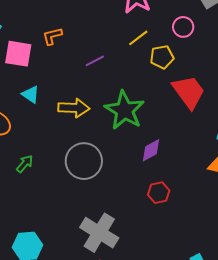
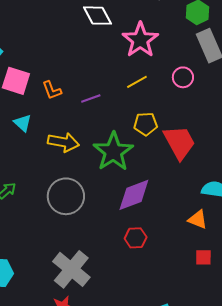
orange L-shape: (52, 36) -> (52, 90), moved, turned -105
yellow pentagon: (162, 57) -> (146, 124), moved
purple diamond: (151, 150) -> (134, 195), size x1.5

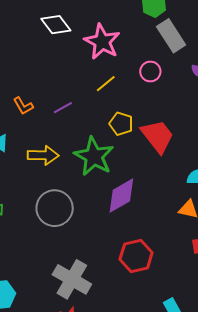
yellow pentagon: (146, 124) -> (121, 124), turned 30
red hexagon: (136, 238) -> (136, 256), moved, size x1.5

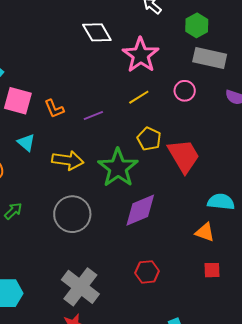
gray rectangle: (171, 36) -> (210, 58), turned -52
red hexagon: (136, 256) -> (147, 272), size x0.7

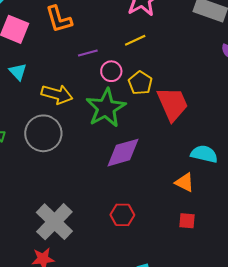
pink circle: (185, 91) -> (111, 71), moved
orange L-shape: (54, 109) -> (59, 19), moved, size x1.4
gray circle: (72, 214) -> (43, 133), moved

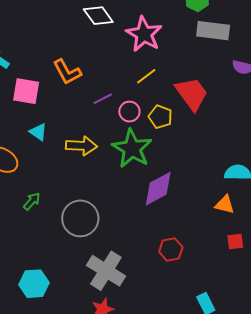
red trapezoid: (173, 104) -> (192, 94), moved
gray circle: (43, 133) -> (80, 218), moved

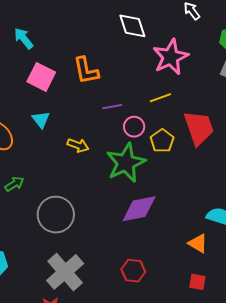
yellow arrow: (81, 146) -> (78, 145), size x0.7

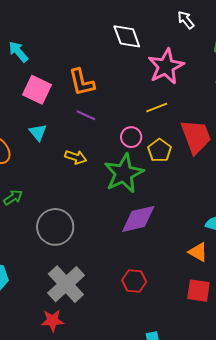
purple line: (112, 107) -> (86, 115), moved, turned 36
red square: (197, 282) -> (198, 291), size x1.4

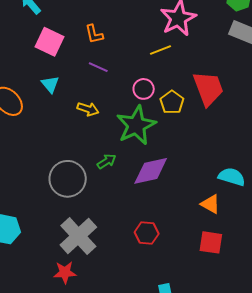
orange L-shape: (82, 82) -> (94, 34), size x0.7
yellow line: (157, 107) -> (160, 50), moved
green arrow: (13, 197) -> (107, 161), moved

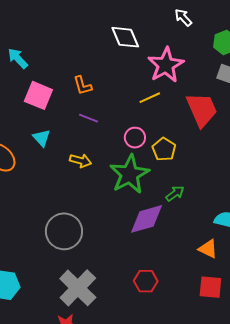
red trapezoid: (208, 88) -> (202, 110), moved
green arrow: (107, 161) -> (175, 193), moved

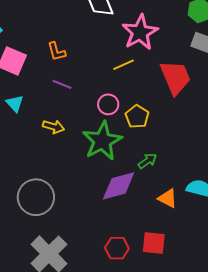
orange triangle: (208, 249) -> (168, 198), moved
red square: (210, 287) -> (154, 243), moved

